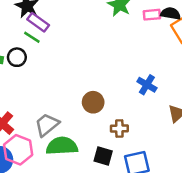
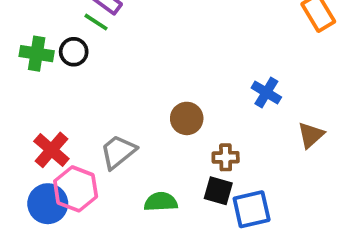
green semicircle: (62, 146) -> (161, 202), moved, size x0.7
black square: (103, 156) -> (218, 191), moved

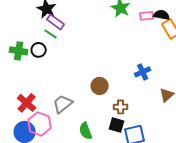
blue cross: (266, 93) -> (143, 72), turned 35
green semicircle: (161, 202) -> (86, 131), turned -108

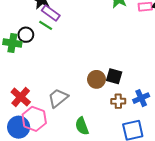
black circle: (39, 50) -> (26, 35), moved
blue cross: (143, 72) -> (141, 98), moved
black square: (117, 125) -> (114, 76), moved

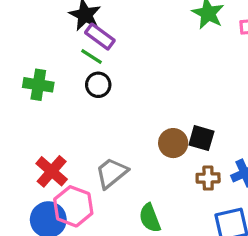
black circle: (26, 35) -> (98, 85), moved

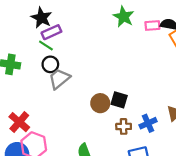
purple rectangle: (100, 37) -> (51, 32), turned -60
gray trapezoid: (112, 173) -> (59, 79), moved

